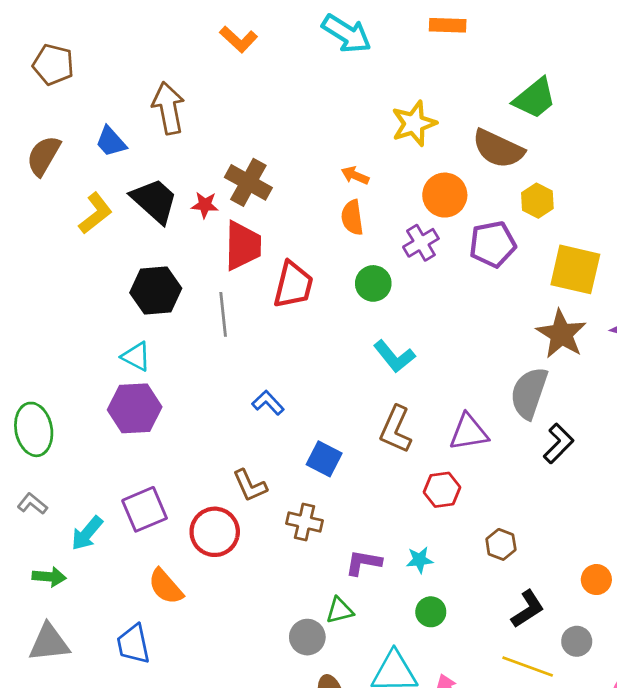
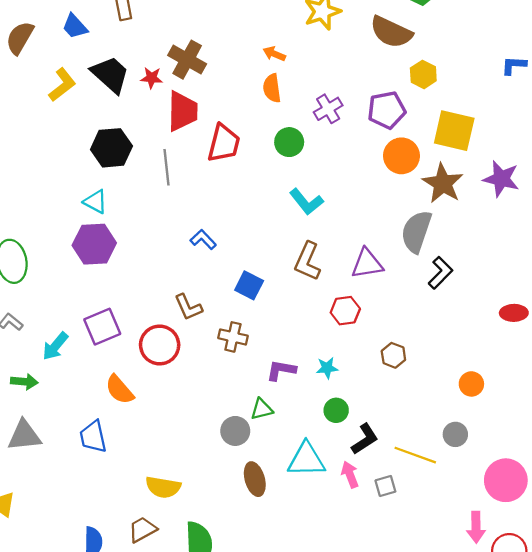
orange circle: (445, 195) -> (401, 156), moved
black L-shape: (528, 609) -> (365, 439), moved

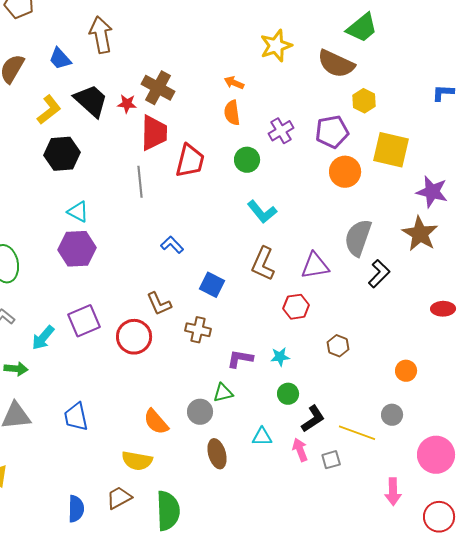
black hexagon: (111, 148) -> (62, 154), moved
brown star: (443, 183) -> (420, 234), moved
orange semicircle: (119, 390) -> (156, 422), moved
cyan triangle: (306, 460) -> (262, 437), size x0.6
pink arrow: (476, 527) -> (393, 492), moved

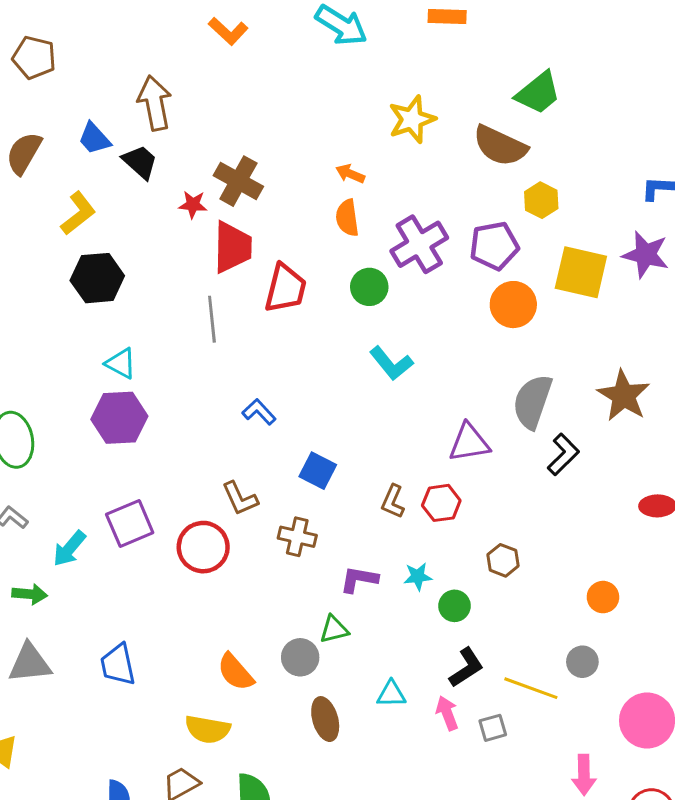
black trapezoid: (91, 101) -> (140, 162), moved, size x0.7
purple cross: (281, 131) -> (419, 244), size x1.5
purple star: (432, 192) -> (646, 255), moved
brown L-shape: (263, 264) -> (393, 501), moved, size x0.7
green circle: (288, 394) -> (455, 606), moved

